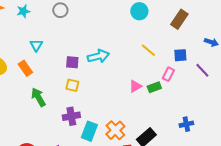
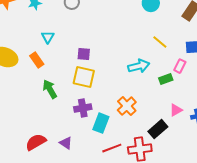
cyan arrow: (98, 56) -> (139, 66), moved
yellow square: (72, 85) -> (84, 77), size x1.6
pink triangle: (135, 86) -> (176, 110), moved
orange cross: (115, 130) -> (127, 106), moved

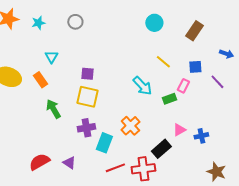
cyan arrow: (139, 66) -> (142, 86), turned 60

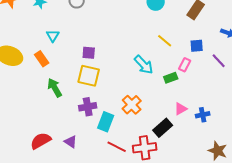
red line: (115, 168) -> (117, 147), turned 48

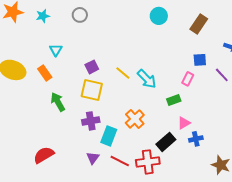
yellow line: (165, 41) -> (123, 73), moved
purple square: (89, 53) -> (92, 67), turned -32
green rectangle: (171, 78) -> (174, 100), moved
blue cross: (203, 115) -> (196, 139), moved
purple triangle: (71, 142) -> (93, 158), moved, turned 32

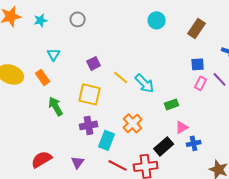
purple square: (92, 67) -> (94, 63), moved
pink rectangle: (188, 79) -> (201, 83), moved
purple triangle: (93, 158) -> (78, 162), moved

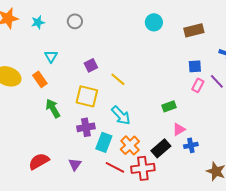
brown rectangle: (197, 28) -> (194, 30), turned 42
cyan arrow: (145, 83) -> (121, 115), moved
orange cross: (133, 123) -> (130, 145), moved

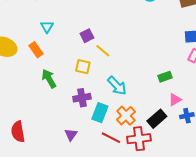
yellow line: (118, 79) -> (103, 51), moved
yellow square: (87, 96) -> (83, 67), size x0.7
red semicircle: (39, 161) -> (18, 132), moved, turned -70

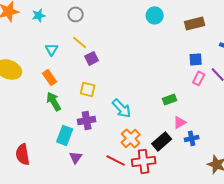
orange rectangle: (36, 50) -> (50, 77), moved
yellow line: (103, 51) -> (80, 42), moved
cyan rectangle: (100, 113) -> (65, 135), moved

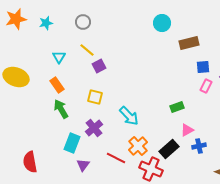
brown rectangle: (195, 23) -> (189, 43), moved
purple cross: (87, 120) -> (94, 128), turned -30
red line: (116, 160) -> (116, 158), moved
red cross: (144, 161) -> (151, 169), turned 30

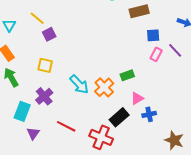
orange cross: (138, 146) -> (104, 87), moved

